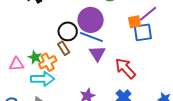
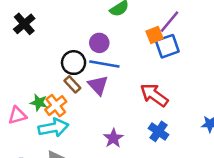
purple circle: (91, 20) -> (99, 43), size x0.6
purple triangle: (97, 53) -> (98, 85), moved

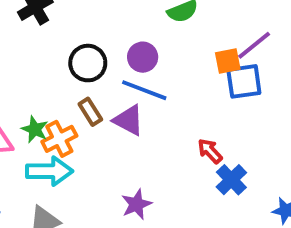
black circle: (74, 63) -> (88, 63), moved
purple triangle: (98, 85) -> (129, 120), turned -30
red arrow: (154, 95) -> (210, 151), size x0.6
blue cross: (159, 131) -> (231, 180), moved

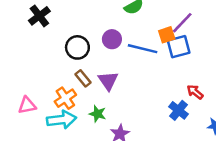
blue line: (144, 90) -> (143, 49), moved
purple triangle: (129, 120) -> (108, 81), turned 35
green star: (35, 129) -> (98, 114), moved
red arrow: (210, 151) -> (195, 92), moved

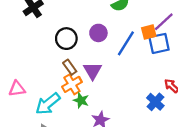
blue line: (143, 49) -> (126, 43), turned -75
orange cross: (65, 98) -> (72, 84), moved
cyan arrow: (62, 120) -> (48, 104), turned 145

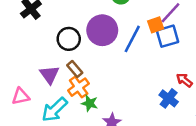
purple circle: (98, 33) -> (102, 30), size x1.6
purple triangle: (93, 71) -> (49, 75), moved

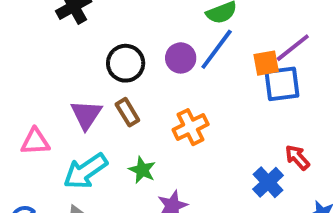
purple circle: (102, 30) -> (181, 58), size x0.6
blue line: (132, 39) -> (217, 49), moved
orange cross: (79, 87) -> (191, 127), moved

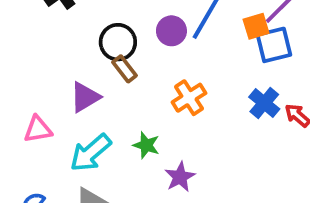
brown rectangle: (127, 112) -> (125, 69), moved
purple triangle: (86, 115) -> (85, 97), turned 32
blue cross: (268, 182) -> (264, 103), moved

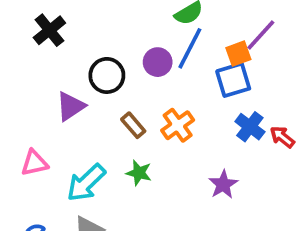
blue square: (274, 45) -> (233, 80), moved
brown rectangle: (125, 69) -> (133, 125), moved
purple triangle: (85, 97) -> (71, 106), moved
purple star: (180, 177) -> (223, 184), moved

